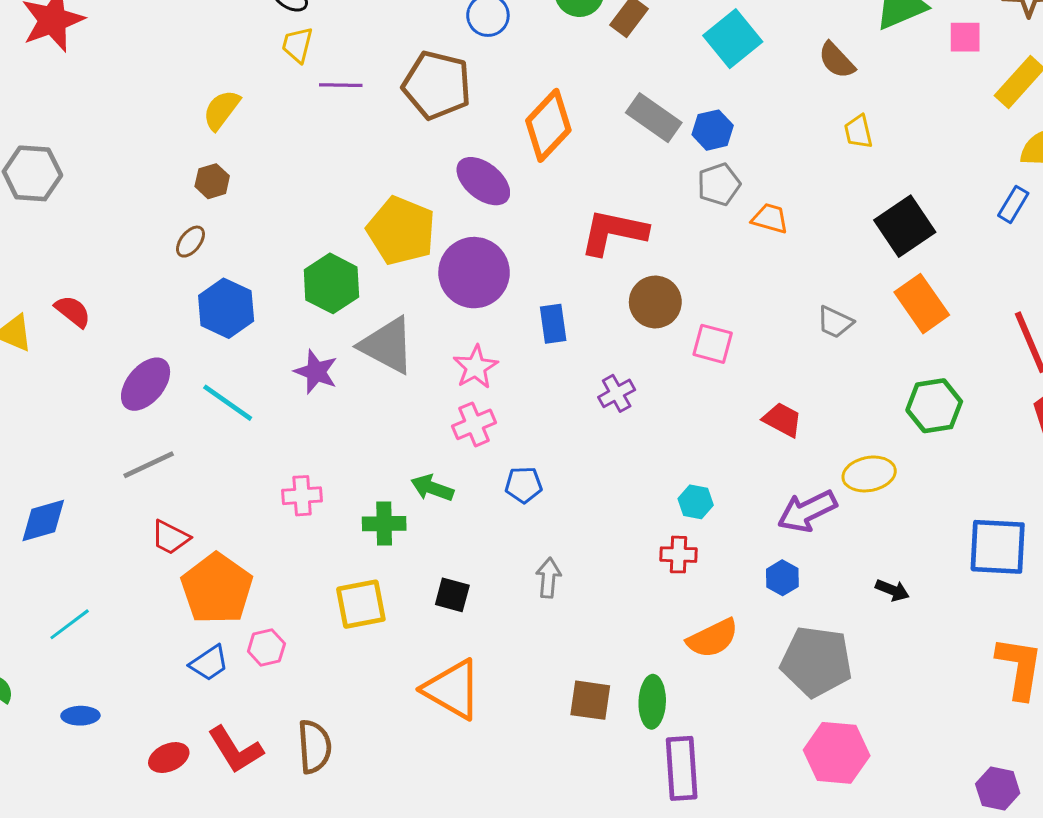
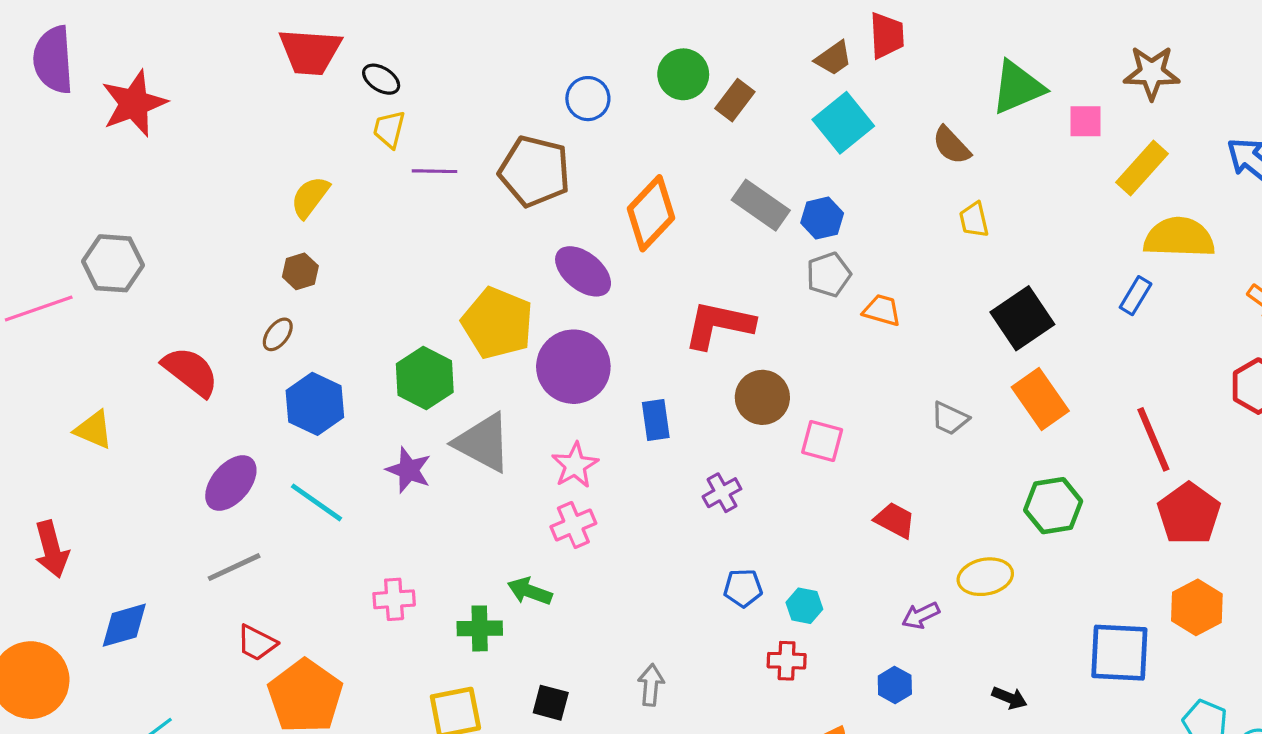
red semicircle: (73, 311) -> (191, 372), moved, size x1.5
blue pentagon: (524, 485) -> (743, 588), moved
purple arrow: (807, 511) -> (921, 615), size x0.6

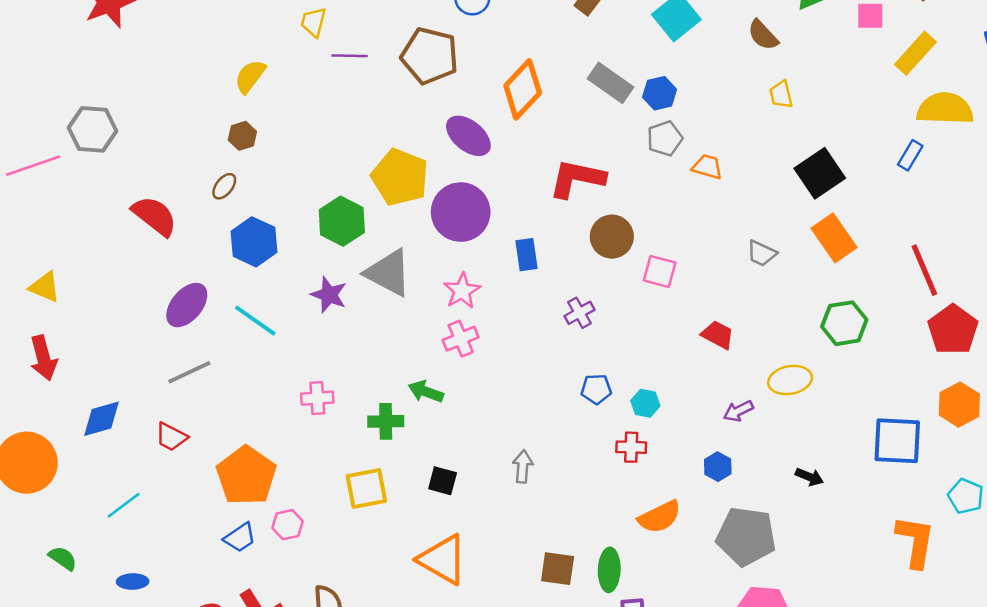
yellow triangle: (94, 430) -> (45, 287), moved
red trapezoid: (257, 643) -> (171, 437), moved

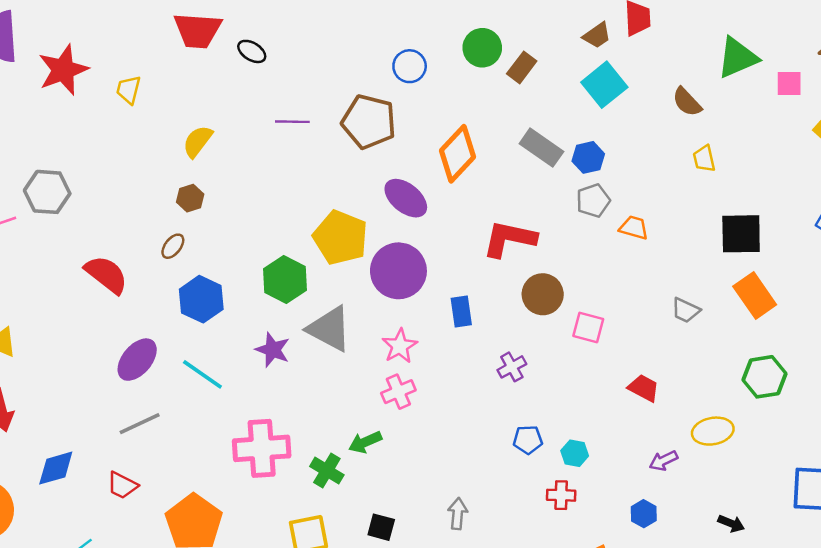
yellow trapezoid: (313, 22) -> (128, 90), moved
black square: (820, 173) -> (741, 234), turned 33
green arrow: (426, 392) -> (365, 442), turned -44
pink cross: (317, 398) -> (262, 448), size x1.8
green cross: (386, 421) -> (327, 471), turned 32

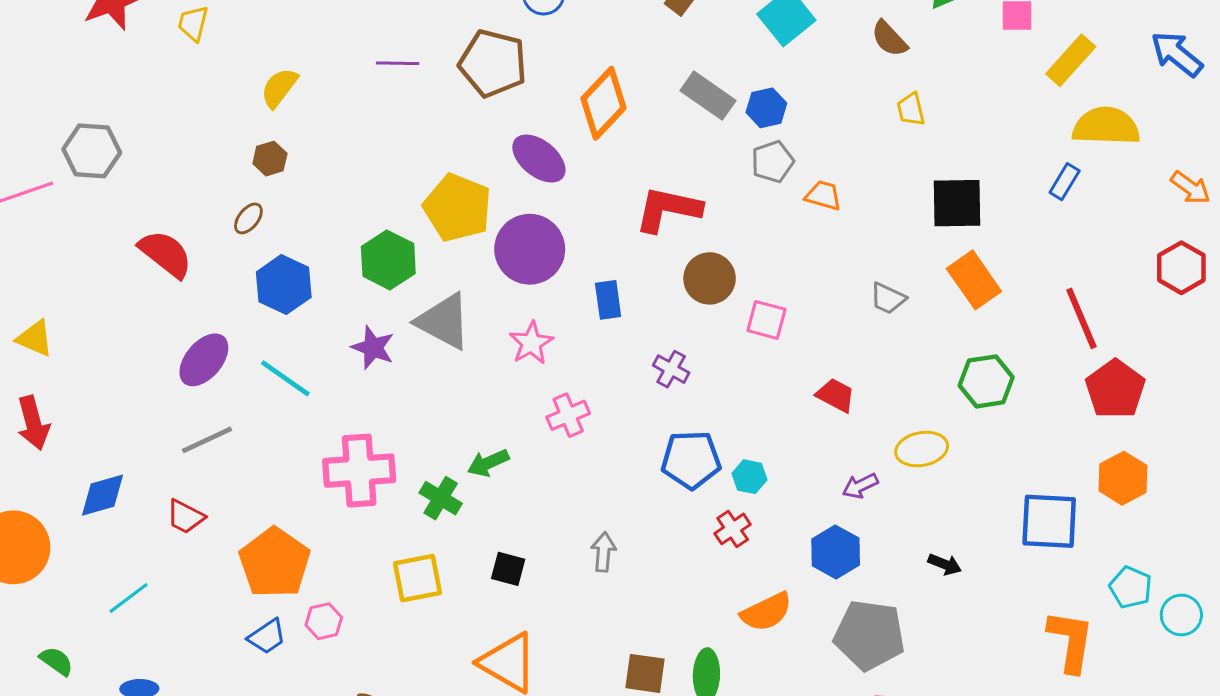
purple cross: (512, 367) -> (671, 369), turned -32
pink cross: (398, 392) -> (568, 415), moved
blue pentagon: (528, 440) -> (691, 460), size x1.6
red cross: (561, 495) -> (733, 529), turned -36
blue hexagon: (644, 514) -> (836, 552), size x1.5

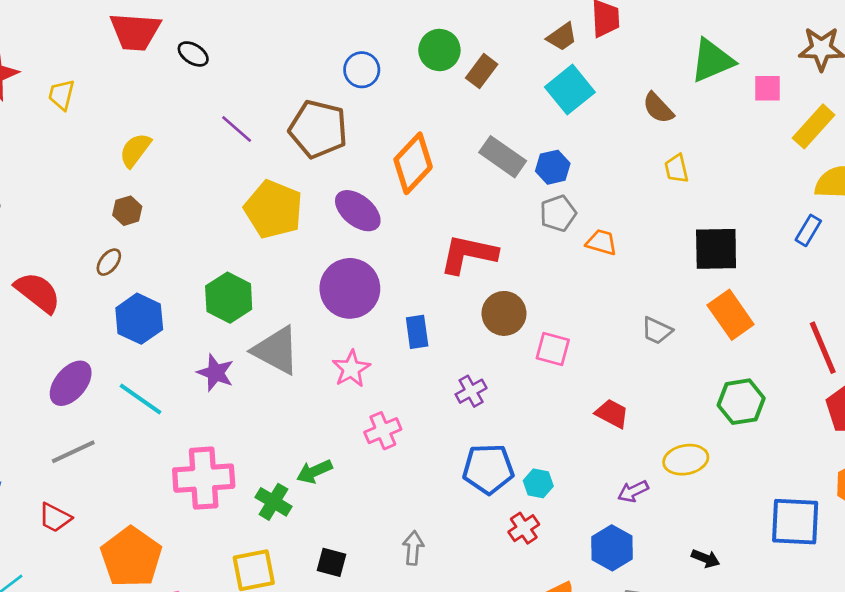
purple line: (398, 63) -> (237, 129), turned 40
yellow pentagon: (457, 208) -> (273, 209), moved
purple cross: (671, 369) -> (471, 391), turned 32

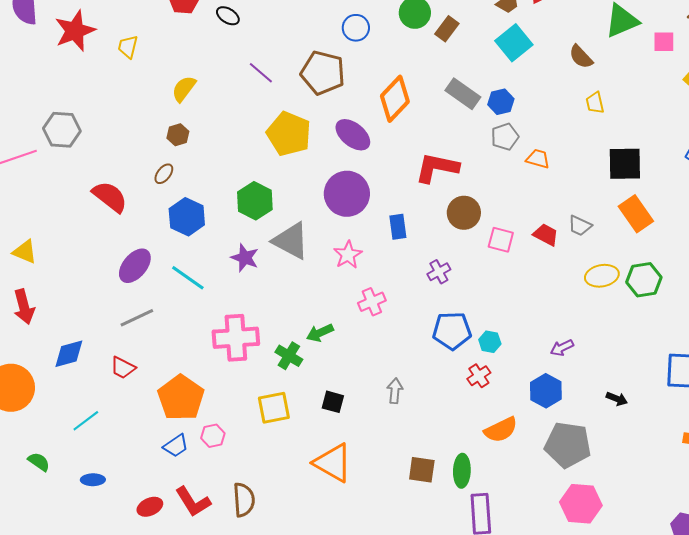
red trapezoid: (612, 414) -> (546, 235), moved
yellow ellipse: (686, 460) -> (602, 276), moved

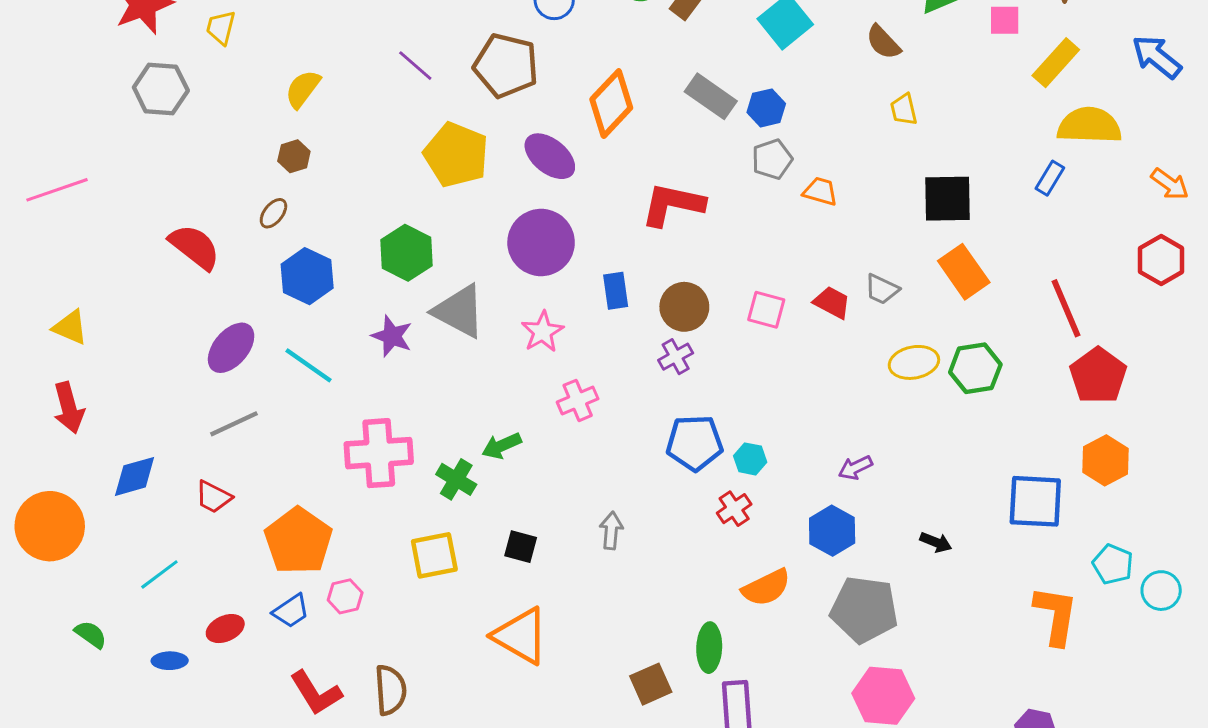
gray hexagon: (62, 130) -> (161, 89), moved
brown circle: (464, 213) -> (684, 307), moved
brown square: (422, 470) -> (651, 684), moved, turned -32
red ellipse: (150, 507) -> (225, 629), moved

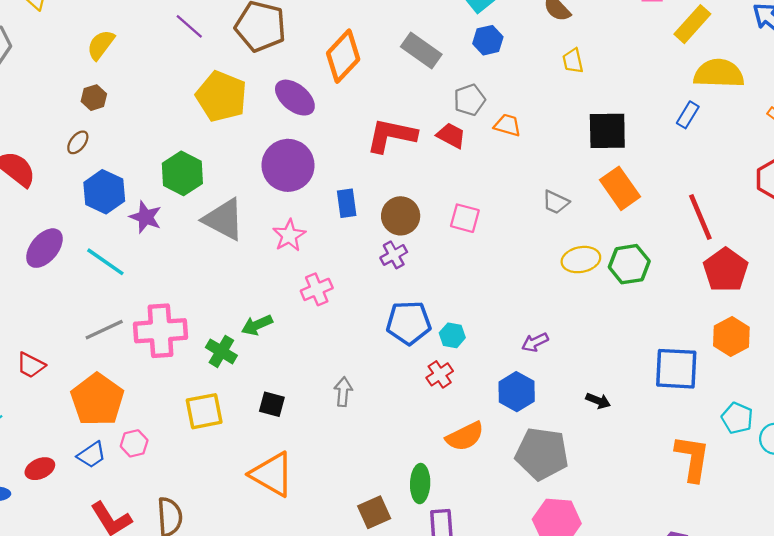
blue hexagon: (766, 108) -> (488, 40), moved
red trapezoid: (832, 302) -> (451, 135), moved
purple star: (392, 336) -> (146, 217), moved
gray line: (234, 424) -> (104, 330), moved

